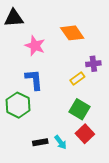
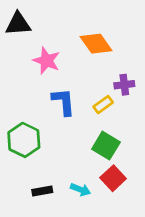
blue L-shape: (34, 80) -> (63, 102), moved
black rectangle: (40, 142) -> (42, 191), moved
cyan arrow: (60, 142) -> (80, 190), turned -32

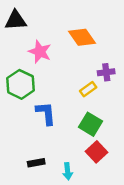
blue L-shape: (63, 102) -> (46, 113), moved
green hexagon: (24, 140) -> (20, 84), moved
cyan arrow: (80, 190) -> (68, 171), moved, turned 63

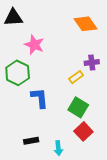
orange diamond: (82, 37) -> (86, 24), moved

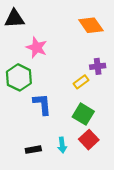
cyan arrow: (58, 148) -> (62, 145), moved

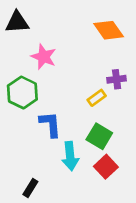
cyan arrow: (62, 145) -> (70, 156), moved, size x1.5
black rectangle: (33, 150) -> (30, 188), moved, turned -48

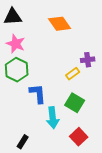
orange diamond: (109, 30) -> (60, 24), moved
pink star: (44, 57) -> (16, 44), moved
red square: (106, 167) -> (79, 137), moved

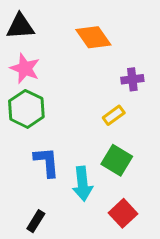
purple cross: (88, 60) -> (132, 79), moved
blue L-shape: (38, 94) -> (47, 162), moved

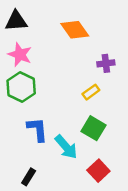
cyan arrow: (83, 184) -> (66, 147), turned -35

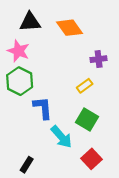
black triangle: (16, 21) -> (30, 22), moved
blue L-shape: (37, 129) -> (43, 108), moved

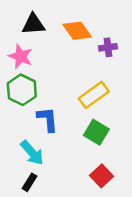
purple cross: (99, 59) -> (108, 47), moved
yellow rectangle: (85, 86) -> (94, 95), size x1.6
cyan arrow: (61, 137) -> (32, 153), moved

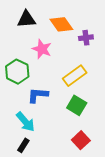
pink star: (21, 56) -> (42, 49), moved
blue L-shape: (48, 119) -> (38, 95), turned -80

